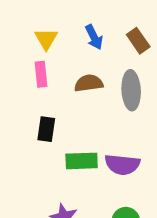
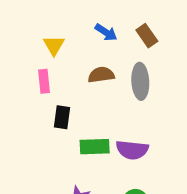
blue arrow: (94, 37) -> (106, 32), turned -30
yellow triangle: (46, 39) -> (54, 45), moved
pink rectangle: (41, 74) -> (44, 81), moved

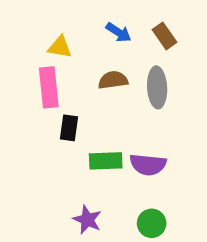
yellow triangle: (54, 45) -> (60, 47), turned -50
pink rectangle: (44, 81) -> (49, 87), size x1.5

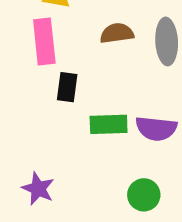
purple star: (87, 220) -> (38, 189), moved
green circle: (152, 223) -> (144, 195), moved

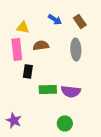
brown semicircle: (117, 33) -> (41, 45), moved

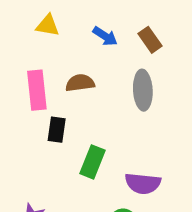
yellow triangle: (23, 27) -> (48, 25), moved
green rectangle: (48, 89) -> (93, 162), turned -66
purple semicircle: (71, 91) -> (143, 183), moved

